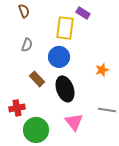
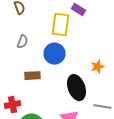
brown rectangle: (37, 79) -> (32, 76), turned -49
black ellipse: (65, 89) -> (76, 88), moved

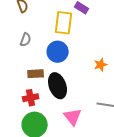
black ellipse: (76, 88) -> (58, 86), moved
red cross: (12, 105) -> (31, 98), moved

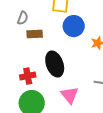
blue circle: (58, 52) -> (74, 26), moved
brown rectangle: (36, 74) -> (35, 34), moved

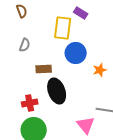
brown rectangle: (35, 34) -> (44, 69), moved
pink triangle: (70, 95) -> (86, 125), moved

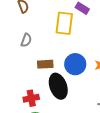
blue circle: (76, 53) -> (75, 64), moved

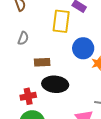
blue circle: (75, 64) -> (83, 48), moved
black ellipse: (58, 86) -> (55, 84), turned -65

